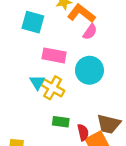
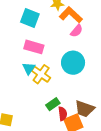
pink rectangle: (54, 55) -> (34, 47), moved
green rectangle: (61, 122) -> (53, 104), moved, turned -48

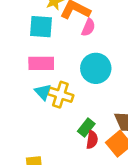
cyan square: (30, 18) -> (41, 27), moved
red semicircle: (63, 114) -> (92, 140), moved, turned 32

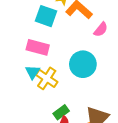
pink semicircle: (88, 27) -> (101, 29), moved

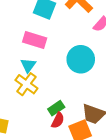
yellow cross: (47, 78) -> (26, 84), moved

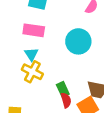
green rectangle: (56, 108) -> (63, 89), turned -72
red semicircle: (58, 120) -> (66, 100), turned -32

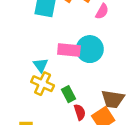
pink rectangle: (34, 30) -> (69, 50), moved
green rectangle: (63, 89) -> (69, 94), moved

